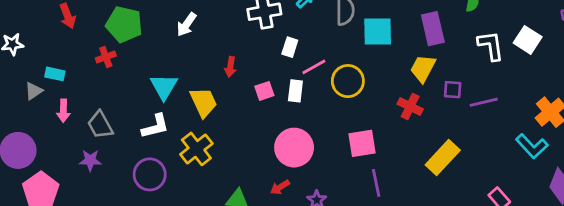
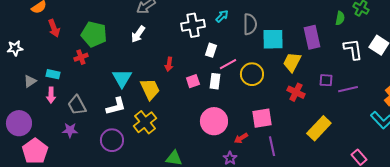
yellow trapezoid: (423, 68) -> (292, 62), moved
cyan rectangle: (55, 74) -> (53, 74), moved
red arrow: (280, 187) -> (241, 138), moved

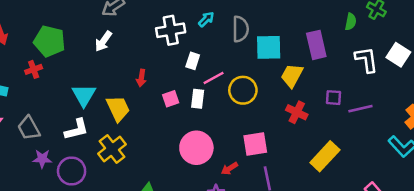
purple star: (70, 130) -> (42, 159), moved

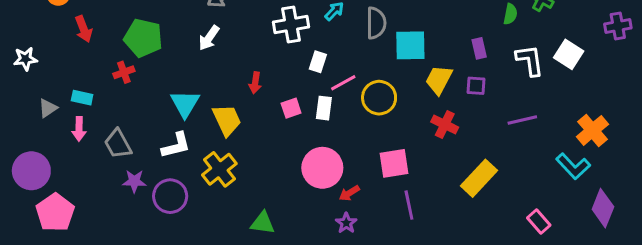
purple rectangle: (316, 45) -> (479, 48), moved, size x0.6
purple square: (333, 98) -> (476, 86), moved
red arrow: (229, 169) -> (349, 193), moved

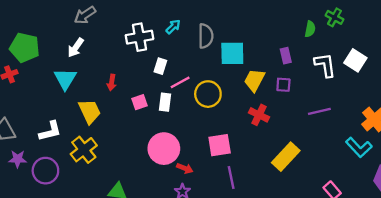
cyan triangle: (185, 104) -> (65, 79), moved
red arrow: (349, 193) -> (185, 168), turned -126

